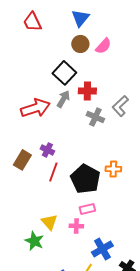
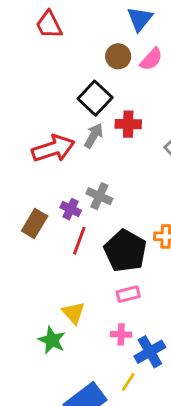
blue triangle: (80, 18) -> (140, 19), moved
gray cross: (95, 117) -> (99, 196), moved
pink cross: (76, 226) -> (121, 334), moved

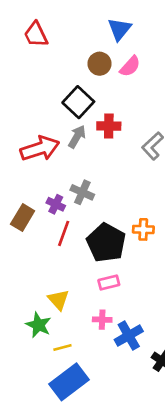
yellow line: (128, 382) -> (62, 347), moved, turned 42

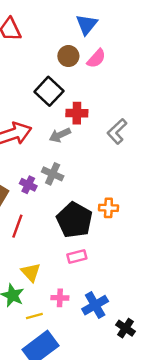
gray arrow: (77, 137) -> (60, 135), moved, turned -145
red line: (64, 233) -> (17, 226), moved
pink cross: (102, 320) -> (60, 298), moved

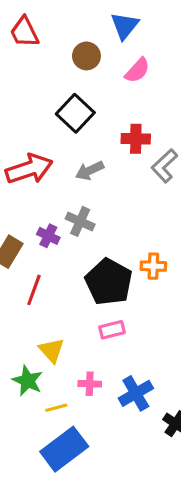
brown circle: (68, 56) -> (86, 56), moved
red cross: (77, 113) -> (136, 139), moved

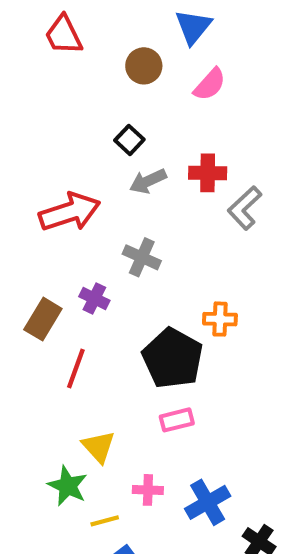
black square: (75, 113) -> (129, 140), size x0.6
gray arrow: (90, 171) -> (148, 181), moved
gray cross: (80, 221) -> (142, 257), moved
orange cross: (153, 266) -> (220, 319), moved

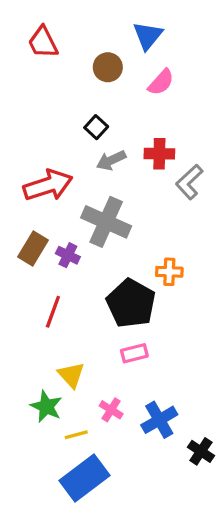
gray cross: (142, 257) -> (106, 222), size x1.6
brown rectangle: (43, 319) -> (33, 249), moved
pink cross: (148, 490) -> (111, 410), turned 30

